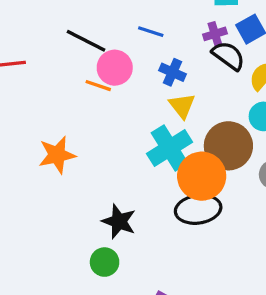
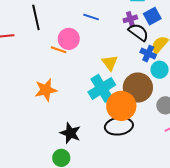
black line: (86, 41) -> (36, 17), moved, turned 50
blue cross: (173, 72) -> (148, 54), moved
orange star: (57, 155) -> (46, 90), moved

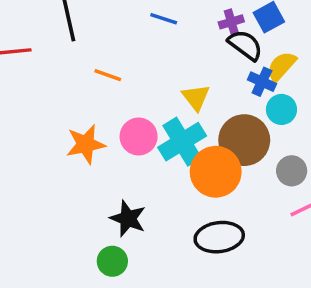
pink circle: (69, 39) -> (139, 137), moved
black ellipse: (119, 126) -> (219, 237), moved

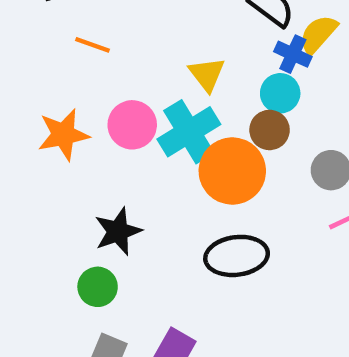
cyan circle: (281, 109) -> (280, 93), moved
brown circle: (244, 140) -> (270, 130), size x0.6
black star: (128, 219) -> (118, 231), turned 30

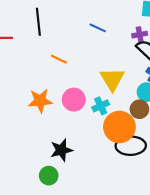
yellow triangle: (207, 74) -> (112, 79), size x1.4
cyan cross: (189, 132) -> (101, 106), size x0.6
black ellipse: (237, 256) -> (131, 146), moved

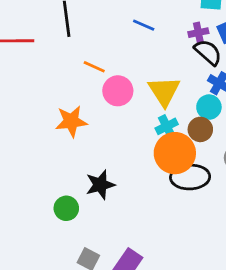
pink circle: (74, 100) -> (118, 91), moved
cyan cross: (101, 106) -> (167, 126), moved
green circle: (49, 176) -> (66, 208), moved

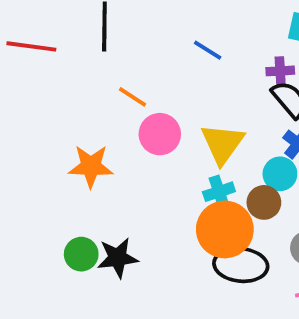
green circle: (66, 208) -> (81, 254), moved

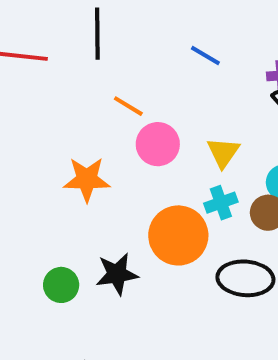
yellow triangle: (222, 144) -> (223, 153), size x0.7
orange circle: (225, 229) -> (178, 235), moved
green circle: (81, 254) -> (61, 285), moved

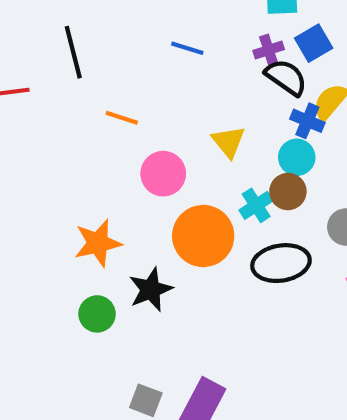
pink circle: (158, 144) -> (163, 174), moved
orange star: (87, 179) -> (98, 243), moved
cyan cross: (221, 203) -> (256, 205), moved

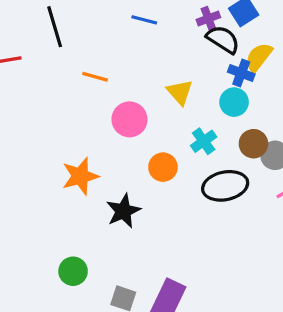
brown circle: (288, 192) -> (253, 144), moved
orange circle: (203, 236) -> (163, 167), size x0.6
green circle: (97, 314) -> (73, 271), moved

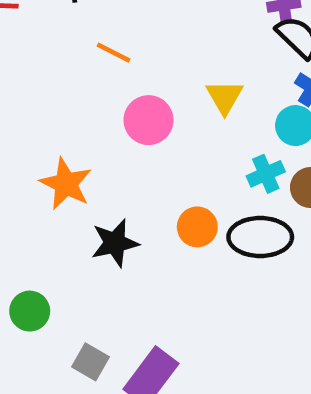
cyan cross: (204, 141) -> (266, 174), moved
orange circle: (163, 167) -> (197, 227), moved
orange star: (80, 176) -> (66, 184), turned 30

